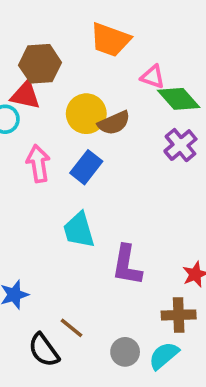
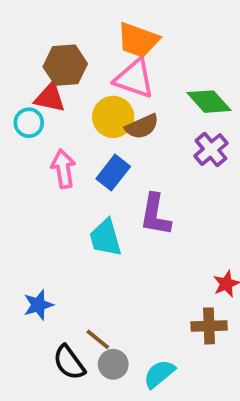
pink triangle: (153, 77) -> (134, 79), moved, size x1.6
purple L-shape: (127, 265) -> (155, 215), moved
gray circle: (125, 352) -> (113, 364), moved
cyan semicircle: (164, 356) -> (159, 374), moved

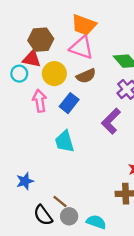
yellow circle: (113, 117) -> (54, 74), moved
purple L-shape: (155, 215) -> (111, 121), moved, turned 35
cyan semicircle: (159, 374) -> (96, 222), turned 60

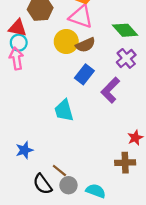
red triangle: (32, 59) -> (18, 28), moved
yellow circle: (54, 74) -> (66, 42), moved
pink arrow: (40, 101) -> (16, 58), moved
blue rectangle: (69, 103) -> (84, 74), moved

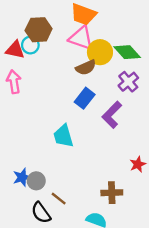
yellow circle: (66, 42) -> (100, 52), moved
cyan circle: (19, 43) -> (30, 45), moved
brown cross: (125, 163) -> (112, 193), moved
gray circle: (68, 185) -> (36, 181), moved

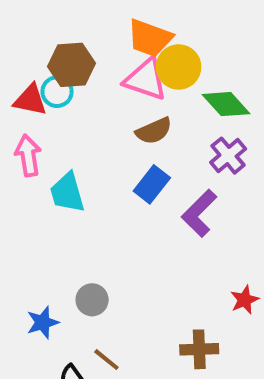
yellow circle: (100, 52) -> (179, 67), moved
cyan trapezoid: (63, 136) -> (67, 193), moved
gray circle: (36, 181) -> (92, 300), moved

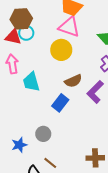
brown hexagon: (71, 65) -> (21, 19), moved
yellow circle: (179, 67) -> (61, 50), moved
brown semicircle: (154, 131) -> (73, 81), moved
blue rectangle: (152, 184) -> (60, 103), moved

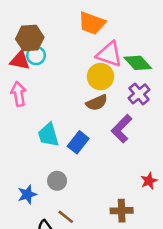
pink triangle: (69, 27) -> (109, 54), moved
yellow circle: (61, 50) -> (100, 77), moved
brown semicircle: (73, 81) -> (97, 103), moved
cyan trapezoid: (31, 82) -> (48, 135), moved

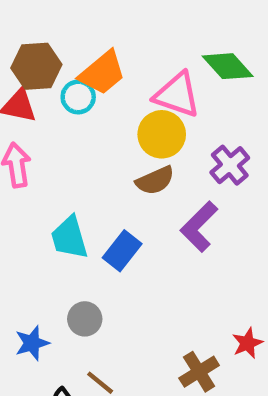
orange trapezoid: (92, 23) -> (102, 73), moved, turned -60
cyan circle: (36, 55) -> (78, 97), moved
green diamond: (138, 63) -> (228, 66), moved
red star: (149, 181) -> (247, 343), moved
brown cross: (122, 211) -> (199, 372), turned -30

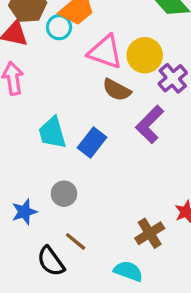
pink triangle: (177, 95) -> (105, 52), moved
yellow circle: (162, 134) -> (145, 55), moved
brown semicircle: (155, 180) -> (117, 90), turned 52

